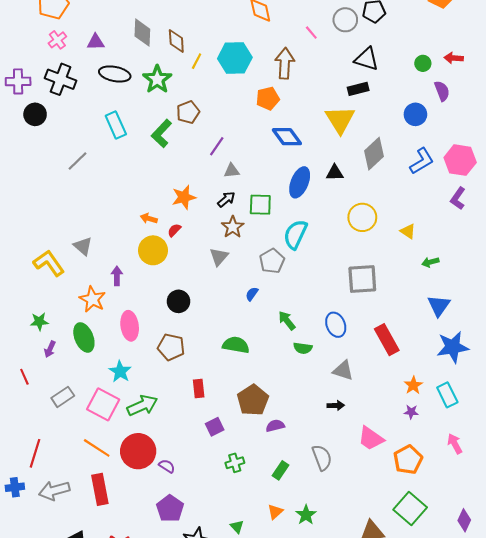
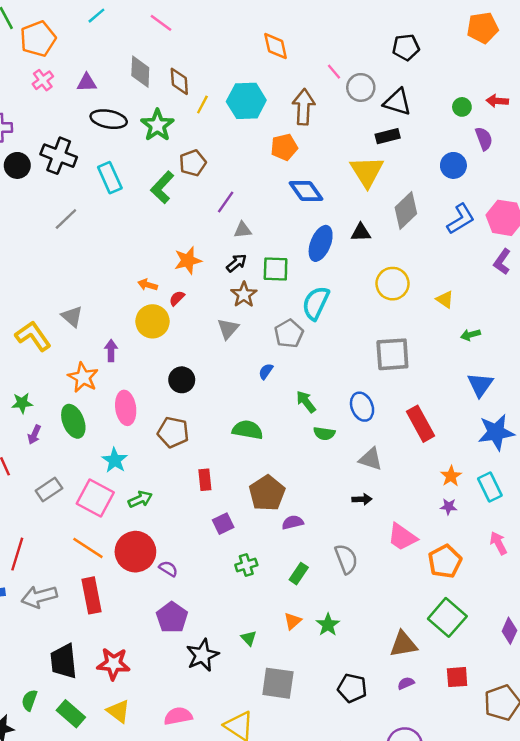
gray circle: (345, 20) -> (361, 87), moved
black cross: (61, 79) -> (59, 156), moved
green arrow: (142, 405) -> (140, 499), size x0.7

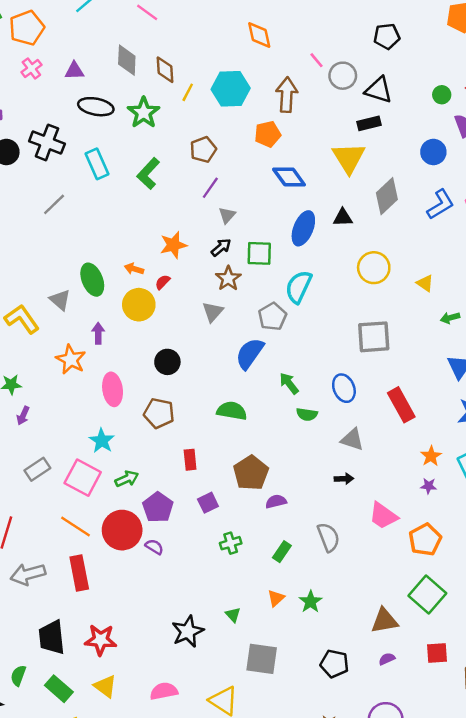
brown pentagon: (193, 163) -> (203, 150), moved
gray triangle: (243, 230) -> (227, 215), turned -42
blue semicircle: (266, 371) -> (250, 354), size x2.0
green ellipse: (73, 421) -> (92, 280), moved
purple pentagon: (172, 617) -> (158, 507), moved

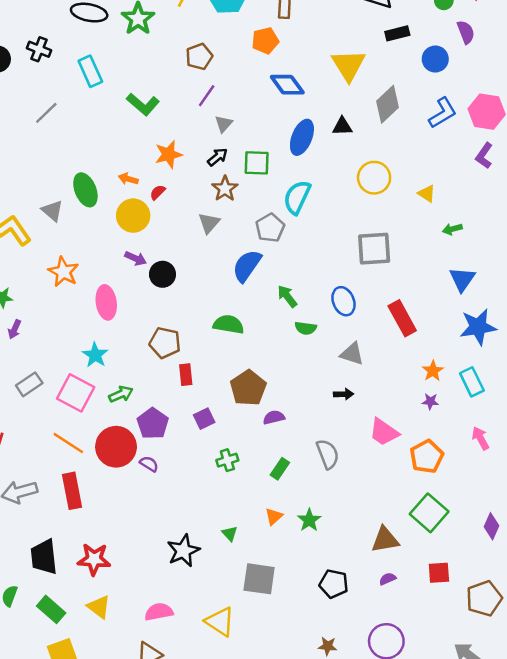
black rectangle: (369, 123) -> (397, 33), moved
black cross: (47, 142) -> (39, 49), size x0.7
green L-shape: (148, 173) -> (143, 104), moved, turned -92
purple arrow: (98, 333) -> (136, 258), moved, turned 114
brown pentagon: (159, 413) -> (165, 343), moved

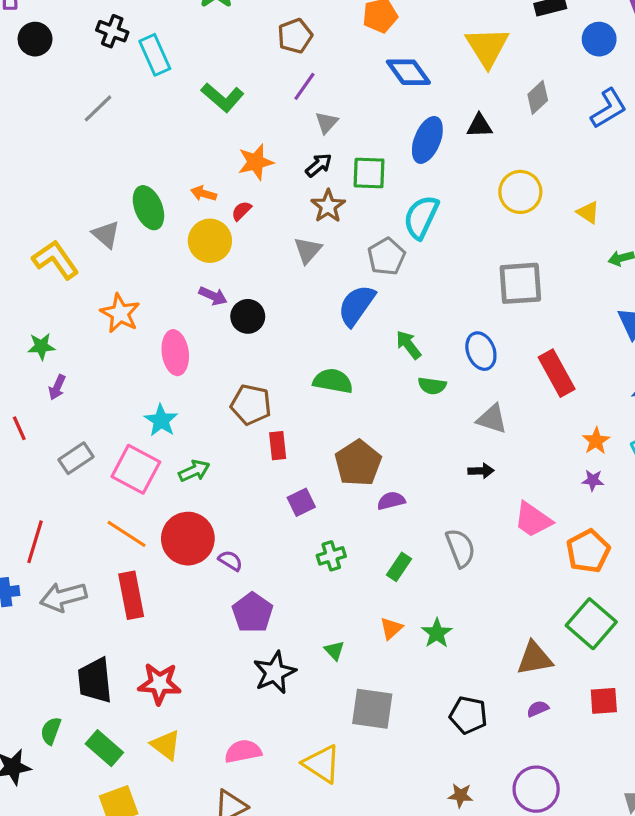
black cross: (39, 49) -> (112, 31), moved
gray diamond: (388, 104) -> (538, 97), size x0.7
purple pentagon: (153, 423) -> (252, 613), moved

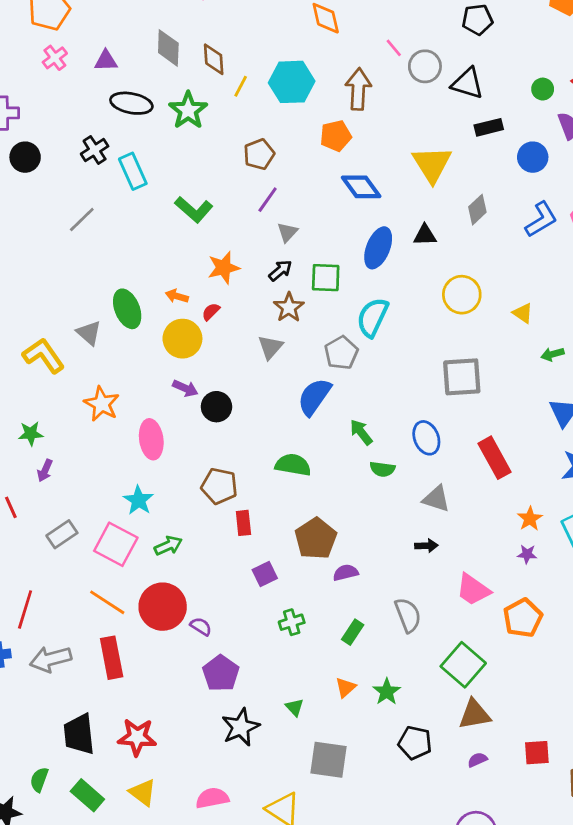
black cross: (112, 31) -> (95, 150), turned 36
green square: (591, 624) -> (463, 665), moved
black pentagon: (468, 715) -> (415, 743), moved

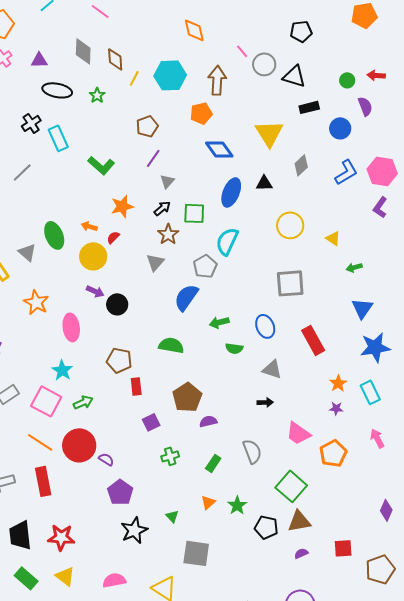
green star: (188, 110) -> (97, 95), size x0.6
green arrow: (361, 432) -> (219, 322), turned -66
black pentagon: (415, 743) -> (266, 527), moved

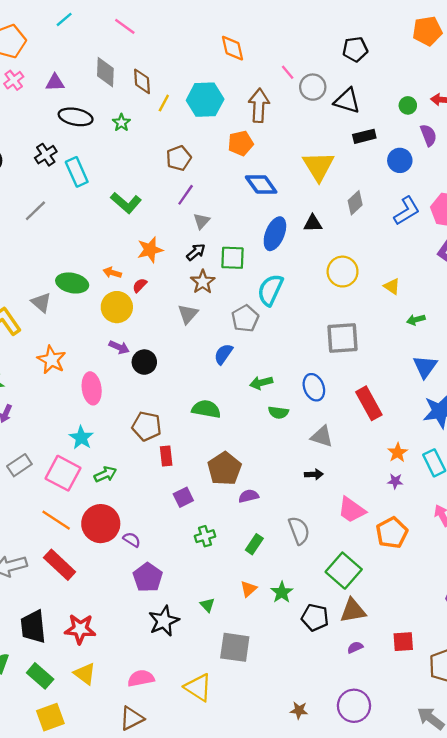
green ellipse: (54, 235) -> (72, 283), turned -56
blue semicircle: (186, 297) -> (223, 354), size x0.7
red rectangle: (43, 481) -> (60, 565), turned -36

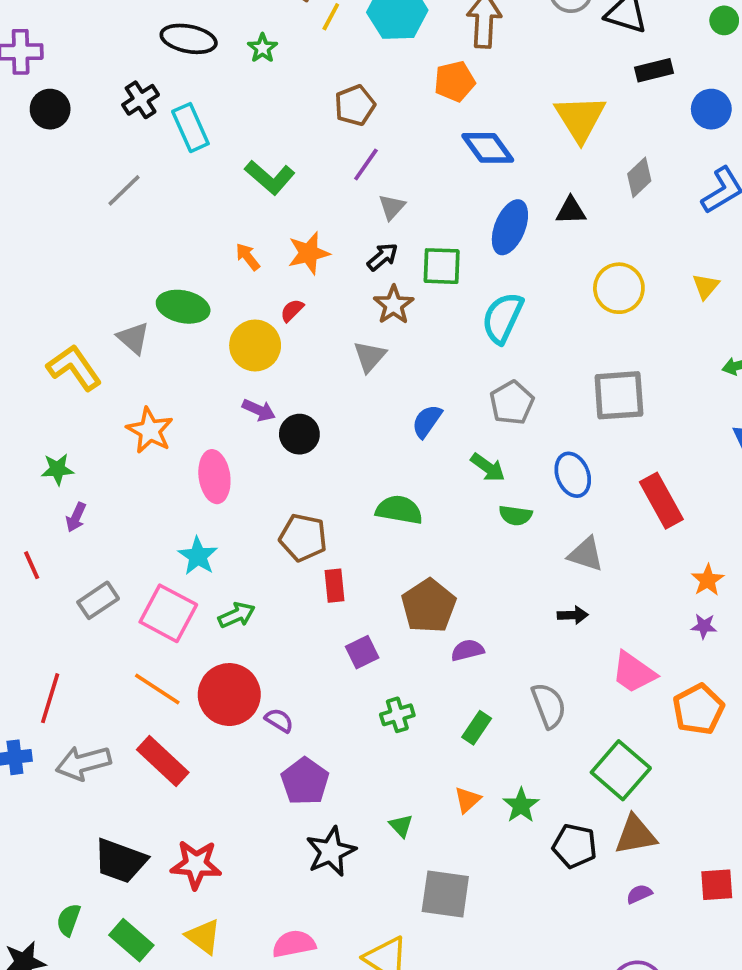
orange arrow: (112, 273) -> (248, 257), moved, turned 36
yellow triangle: (392, 286) -> (706, 286), moved, turned 36
gray pentagon: (245, 319) -> (512, 403), moved
green arrow: (261, 383) -> (488, 467), turned -130
black trapezoid: (33, 627) -> (120, 861), turned -64

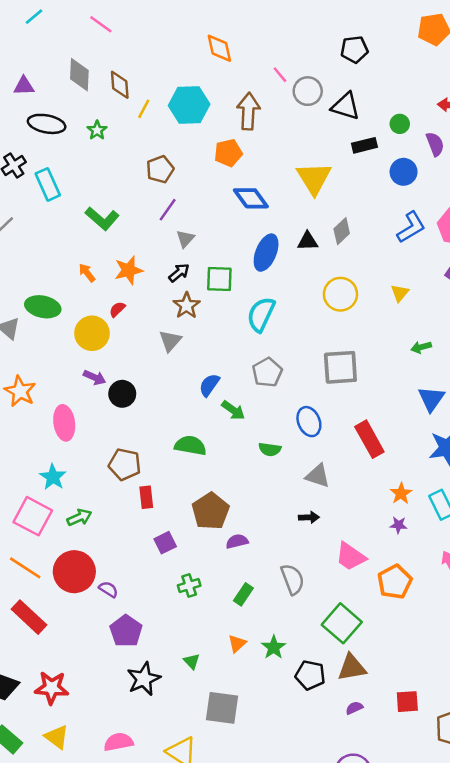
green circle: (724, 20) -> (400, 124), moved
gray diamond: (639, 177) -> (342, 231), moved
green arrow: (488, 467) -> (233, 410), moved

